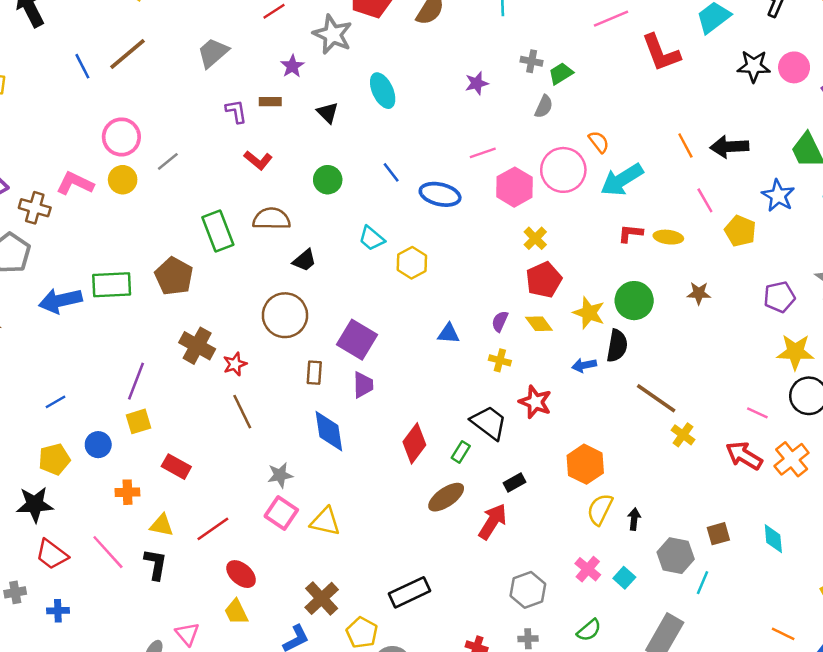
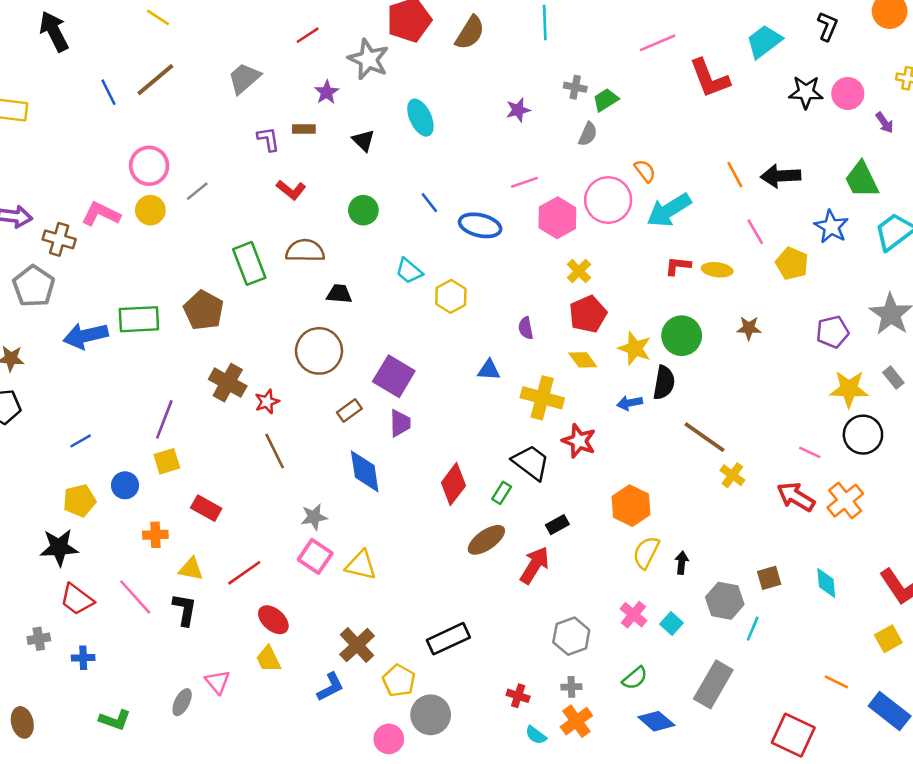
black trapezoid: (305, 260) -> (339, 294), turned -135
purple semicircle: (500, 321) -> (526, 328), moved, turned -35
yellow cross: (500, 360) -> (542, 398), size x1.8
brown rectangle: (314, 373) -> (349, 411), turned 50

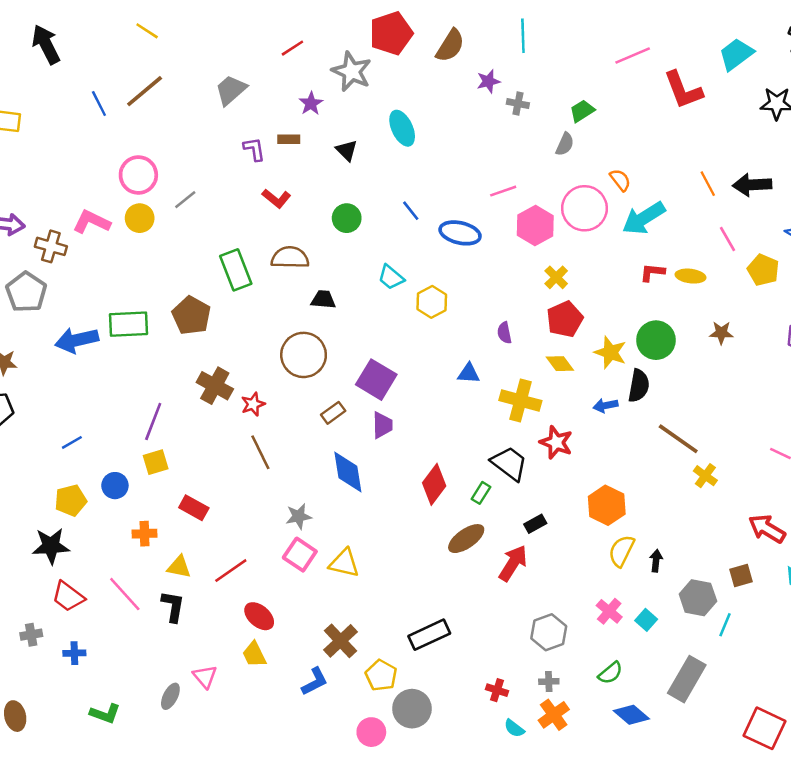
gray cross: (575, 87) -> (518, 104), moved
purple star: (518, 110) -> (488, 81), moved
red arrow: (796, 497) -> (767, 529), moved

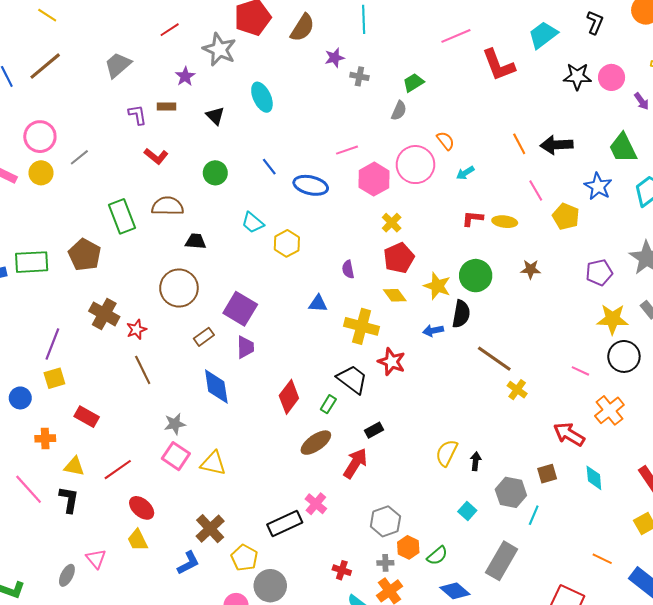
cyan arrow: (644, 218) -> (465, 173), size x0.5
orange hexagon: (607, 505) -> (408, 547), moved, size x0.7
pink cross: (609, 611) -> (316, 504), moved

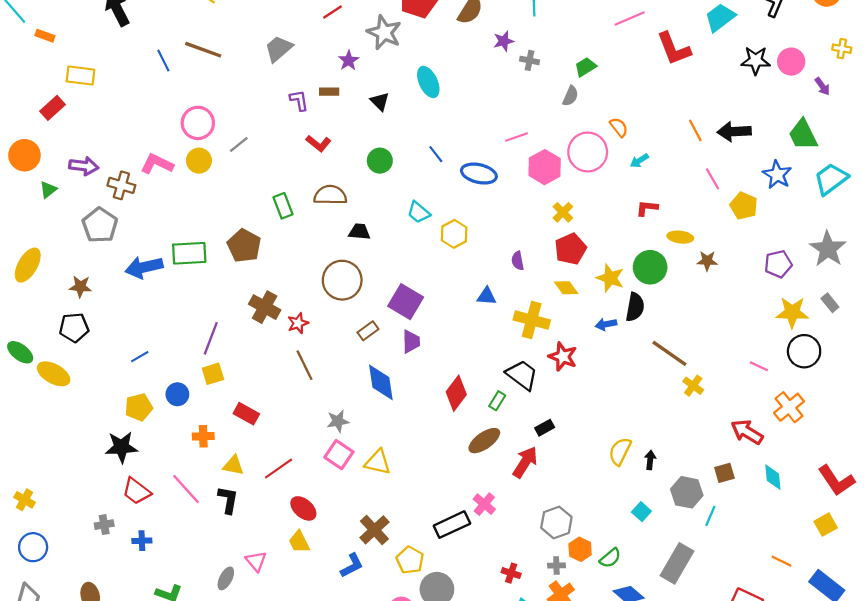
brown line: (45, 66) -> (203, 50), turned 60
green rectangle: (122, 216) -> (283, 206), size x0.7
yellow ellipse: (505, 222) -> (680, 237), moved

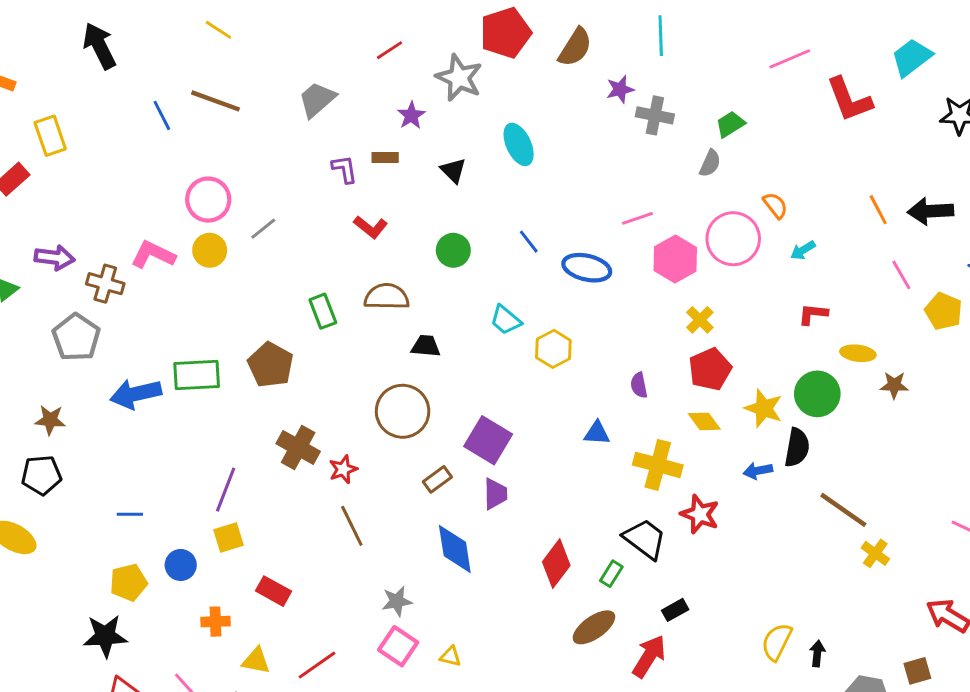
gray cross: (530, 60) -> (655, 115), size x1.4
yellow rectangle: (80, 76) -> (50, 136), turned 64
blue line: (140, 357) -> (130, 514), turned 30
yellow triangle: (378, 462) -> (450, 656), size x0.6

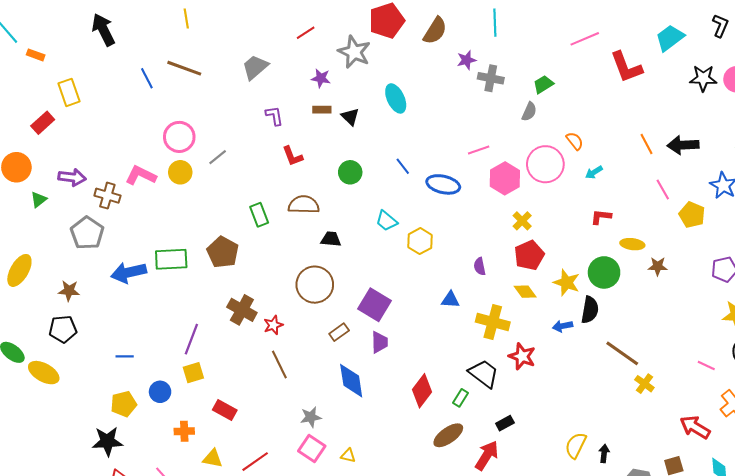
yellow line: (218, 30) -> (186, 19), turned 48
purple star: (411, 115) -> (321, 78), turned -30
brown rectangle: (385, 157) -> (322, 110), moved
red L-shape: (371, 227) -> (293, 156), turned 30

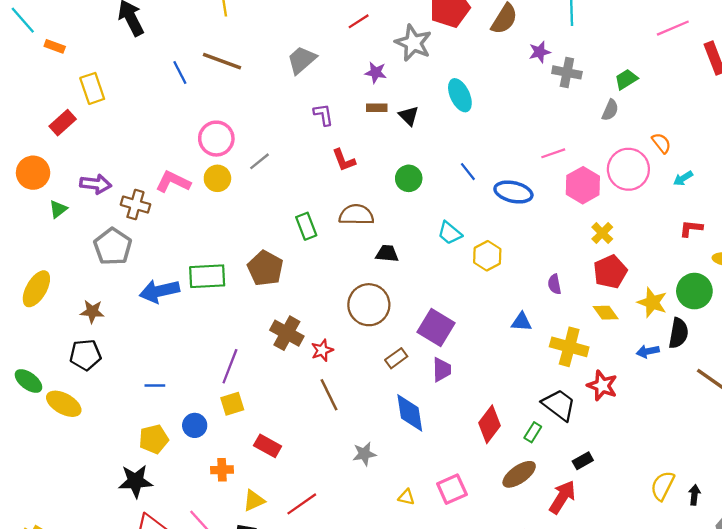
pink square: (312, 448) -> (452, 489), moved, turned 32
yellow triangle: (213, 459) -> (254, 501), turned -35

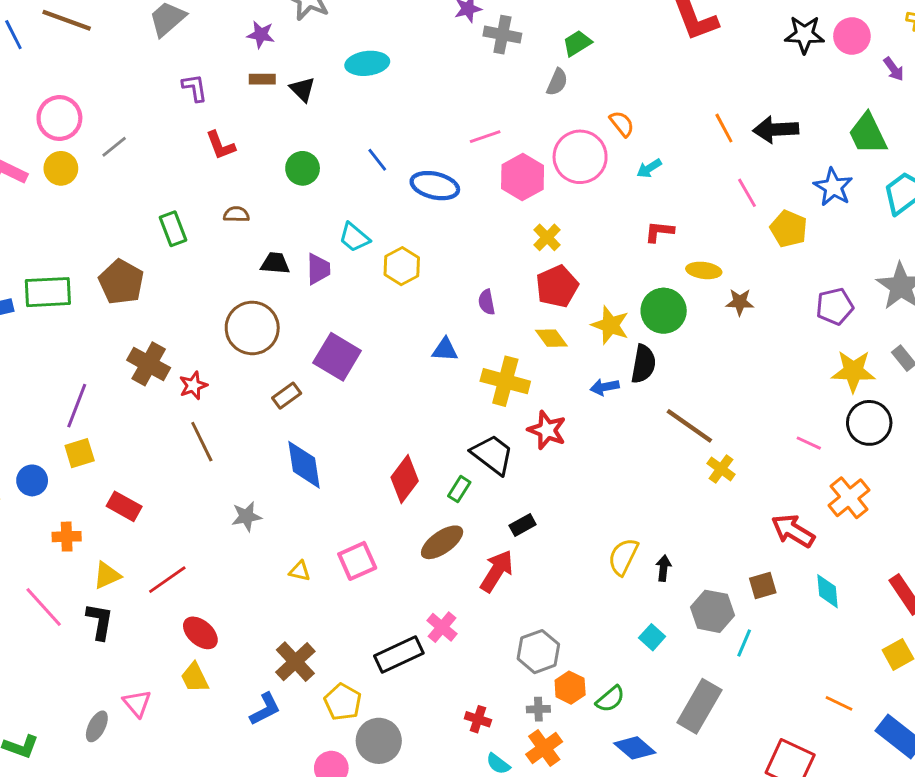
cyan ellipse: (460, 95) -> (367, 63), turned -72
brown semicircle: (356, 215) -> (236, 214), size x0.6
purple trapezoid: (442, 370) -> (318, 269), moved

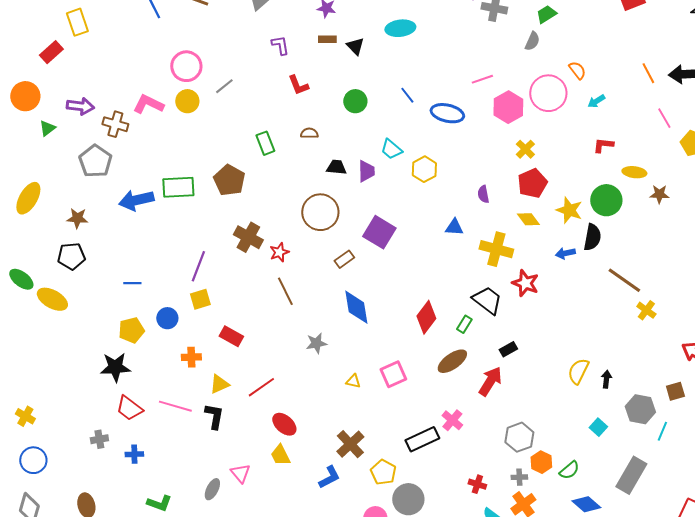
pink line: (44, 607) -> (175, 406), turned -32

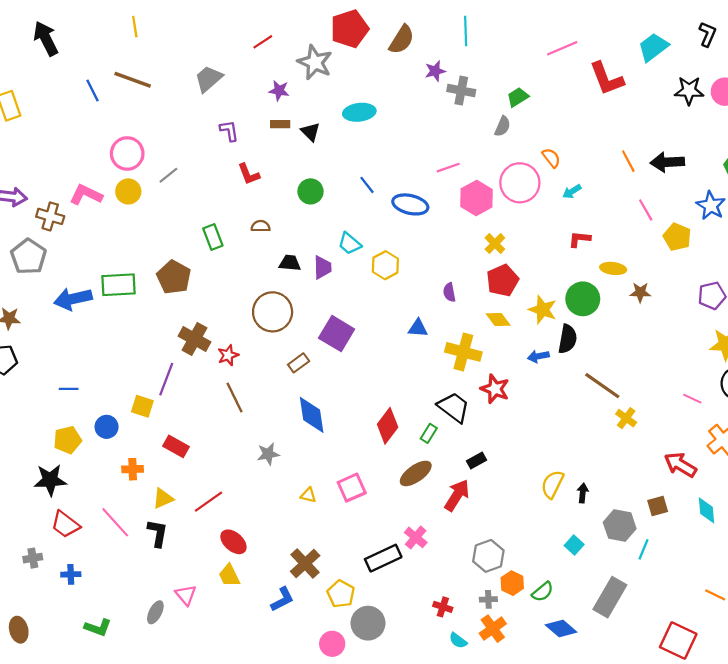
purple line: (198, 266) -> (166, 379), moved
yellow square: (200, 299) -> (142, 406), turned 35
pink line: (175, 406) -> (115, 522), turned 32

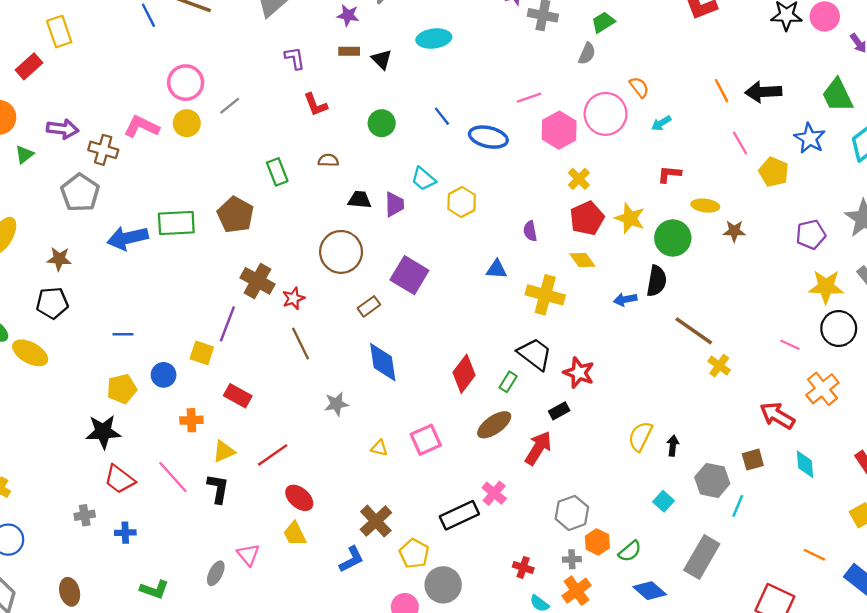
yellow star: (543, 310) -> (630, 218), moved
red star: (495, 389) -> (579, 373), moved

